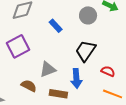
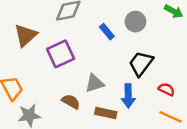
gray circle: (88, 15) -> (135, 22), moved

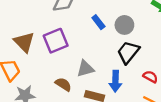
gray circle: (135, 22) -> (124, 25), moved
brown triangle: (26, 35) -> (24, 42), moved, turned -35

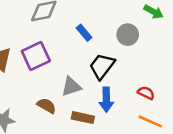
gray circle: (124, 25) -> (128, 35), moved
black trapezoid: (128, 52) -> (102, 66), moved

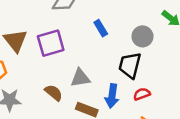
black trapezoid: (102, 66) -> (130, 65), moved, turned -32
red semicircle: (146, 93) -> (142, 94), moved, turned -56

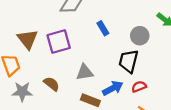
brown semicircle: (54, 93) -> (52, 84), moved
blue arrow: (112, 96) -> (113, 88), turned -126

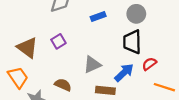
blue rectangle: (103, 28) -> (98, 17), turned -64
purple square: (59, 41) -> (58, 41), size x0.6

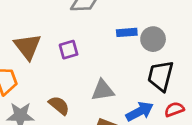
gray circle: (136, 14) -> (153, 39), moved

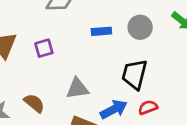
gray circle: (153, 39) -> (140, 27), moved

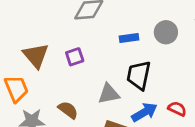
black trapezoid: (134, 74) -> (139, 75), moved
red semicircle: (148, 107) -> (177, 109), turned 48

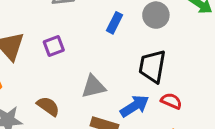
blue rectangle: (129, 38) -> (114, 23), turned -54
black trapezoid: (139, 75) -> (152, 66), moved

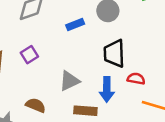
blue rectangle: (114, 23) -> (75, 25), turned 54
blue arrow: (135, 106) -> (107, 89), turned 135

